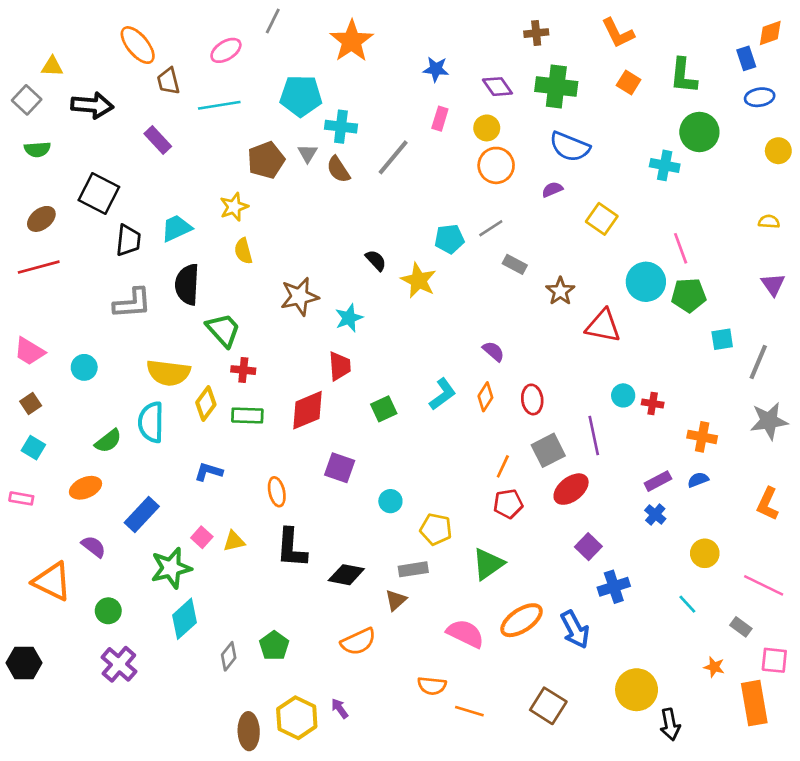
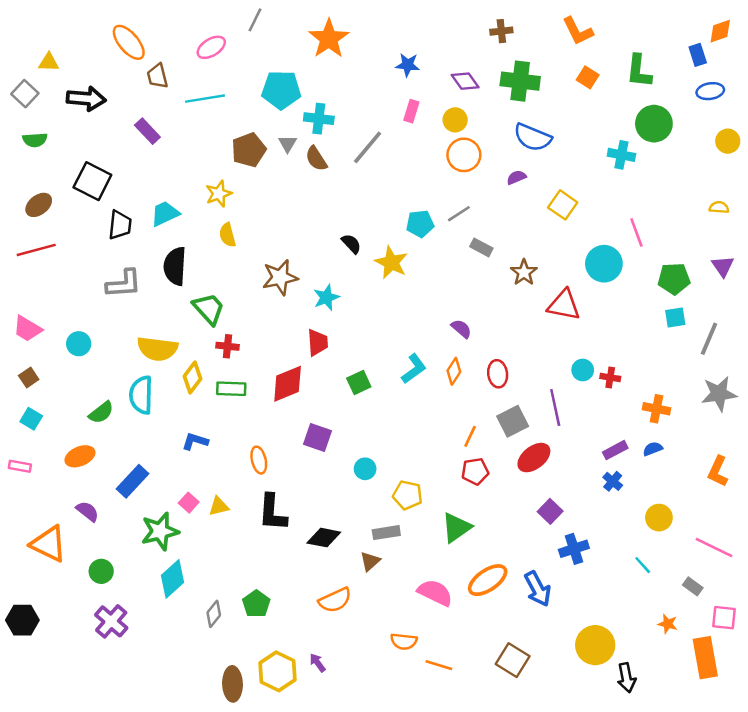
green pentagon: (689, 295) -> (674, 279), moved

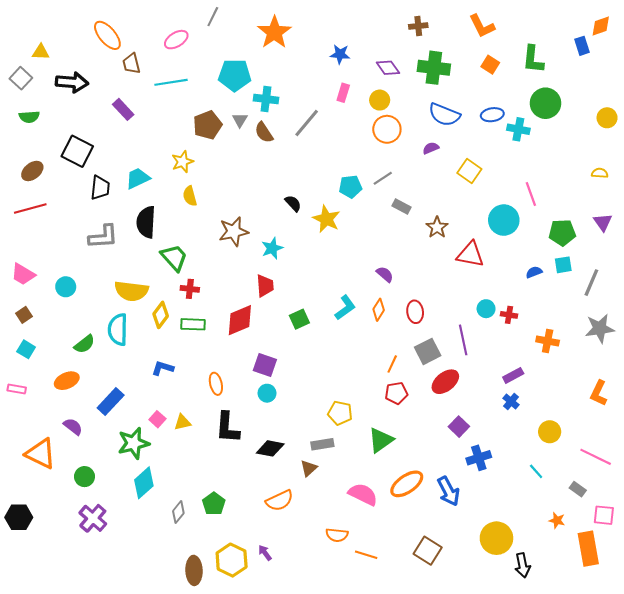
blue ellipse: (710, 91) -> (492, 115), moved
blue semicircle: (653, 449) -> (534, 272), moved
cyan circle: (365, 469) -> (267, 393), moved

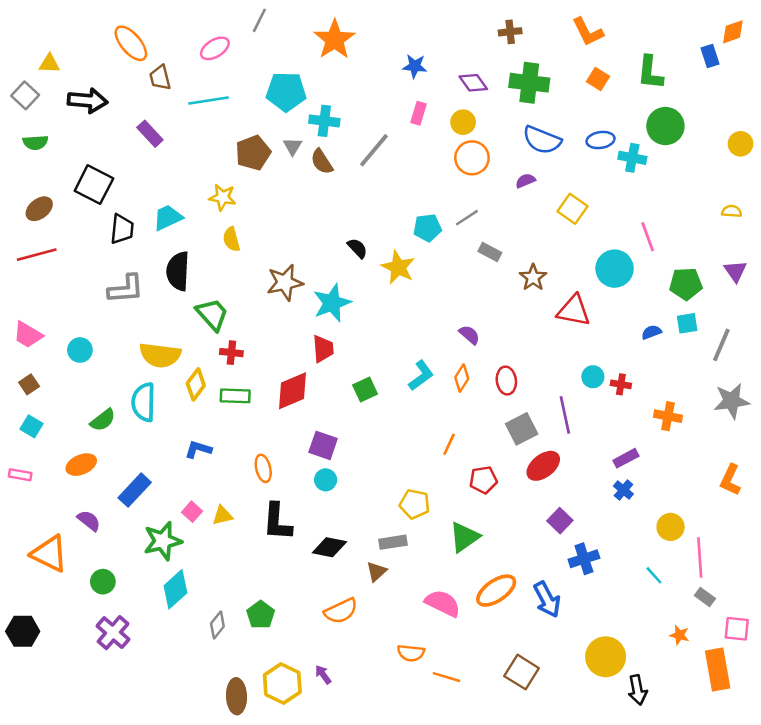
yellow star: (183, 162) -> (222, 197), turned 30
cyan star: (272, 248) -> (332, 303), size x1.4
orange line: (392, 364) -> (449, 444), moved
pink line: (596, 457) -> (700, 557), moved, turned 60

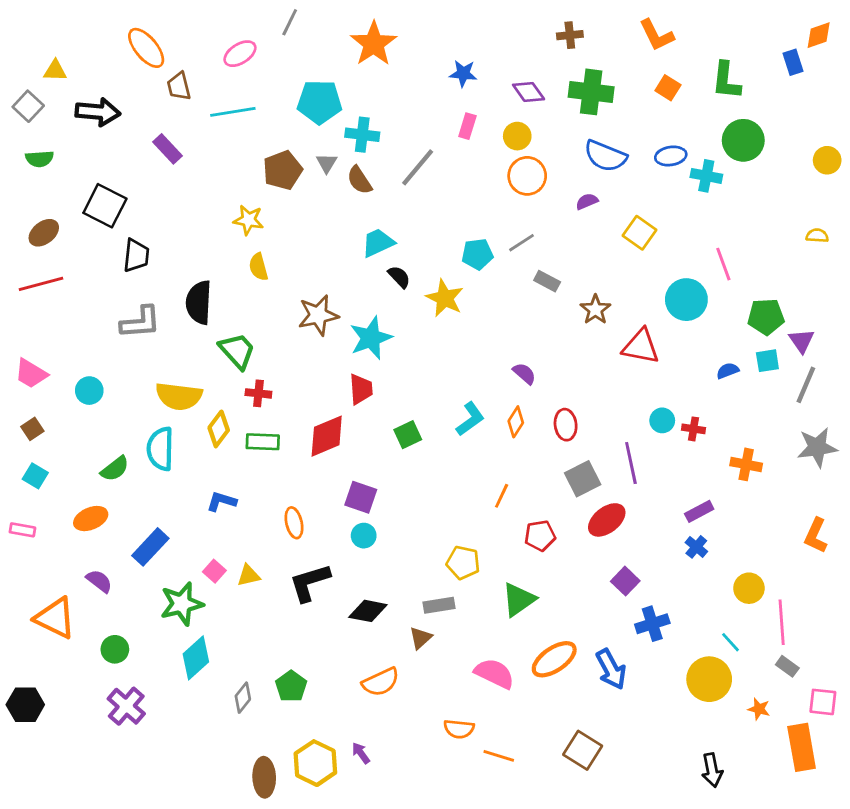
cyan trapezoid: (168, 218) -> (378, 243), moved
purple triangle: (735, 271) -> (802, 341), moved
black L-shape: (277, 522) -> (310, 582), turned 69
yellow circle: (606, 657) -> (709, 679), moved

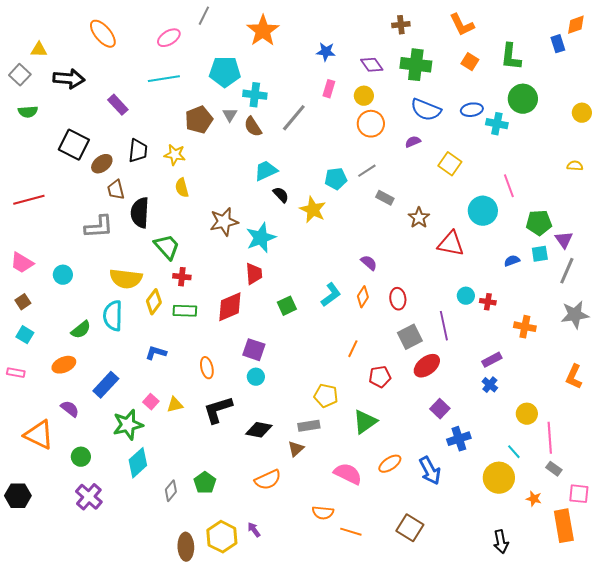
brown trapezoid: (179, 86) -> (116, 190), moved
brown ellipse: (44, 233) -> (102, 164), moved
black trapezoid: (136, 255) -> (138, 151), moved
orange ellipse: (554, 659) -> (390, 464), size x0.7

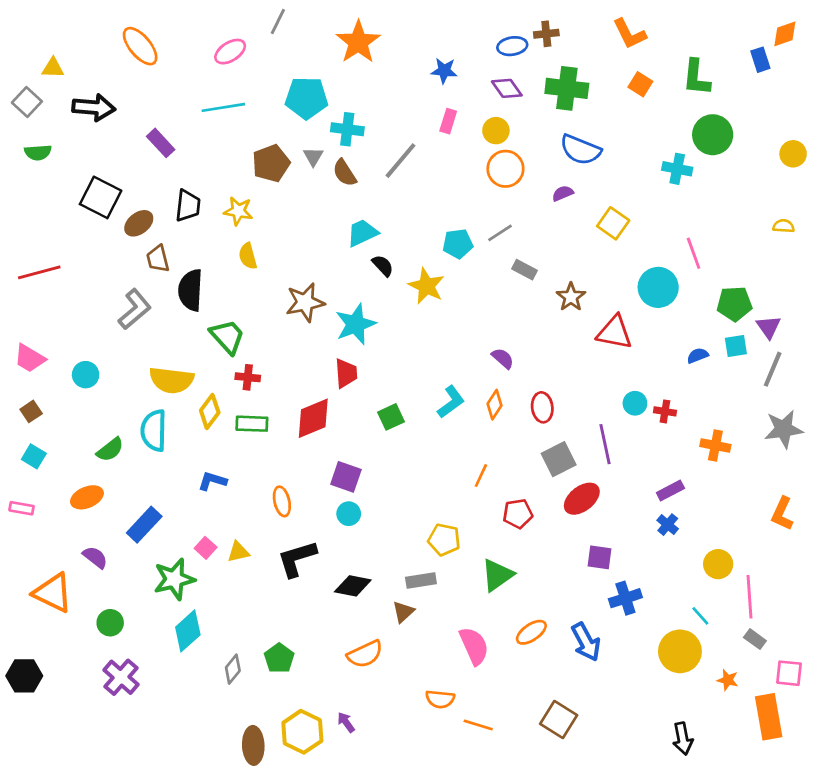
blue ellipse: (472, 110) -> (512, 46), moved
gray L-shape: (99, 227) -> (135, 309), turned -36
purple square: (440, 409) -> (600, 557), turned -36
pink semicircle: (348, 474) -> (474, 646), turned 40

